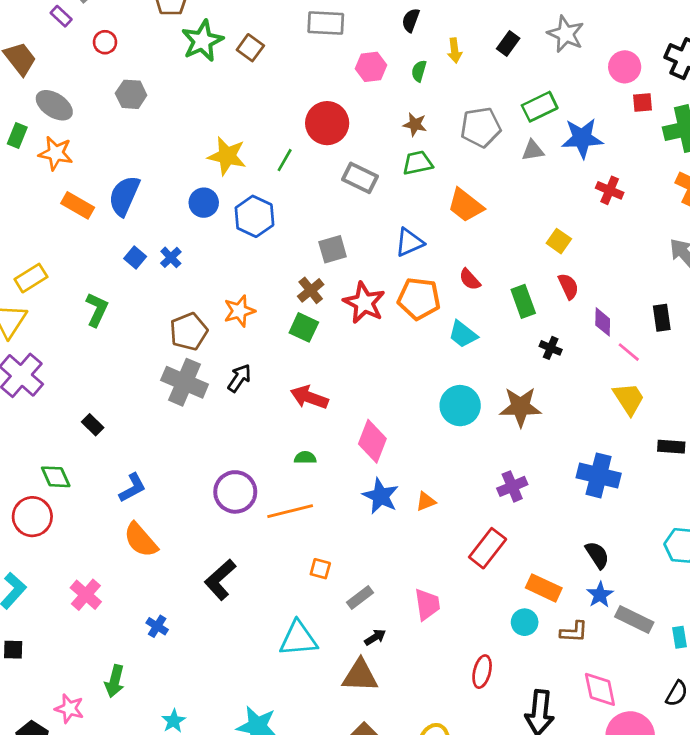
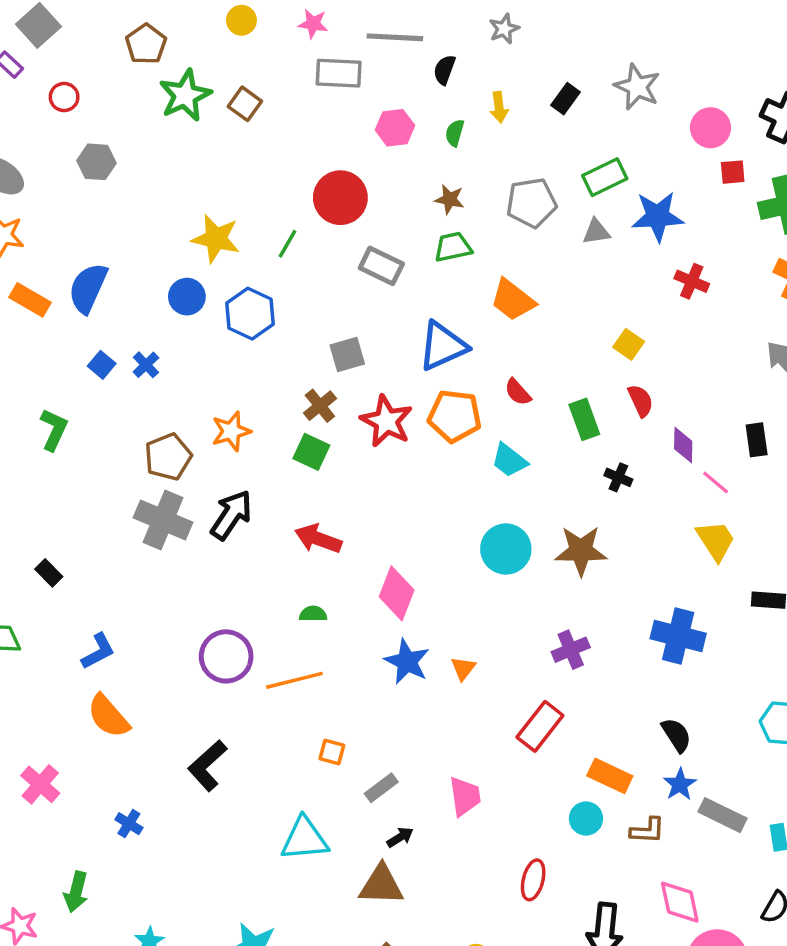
blue triangle: (409, 242) -> (443, 346), size x1.4
black arrow: (239, 378) -> (231, 515), size x1.4
orange triangle: (426, 502) -> (463, 668), turned -30

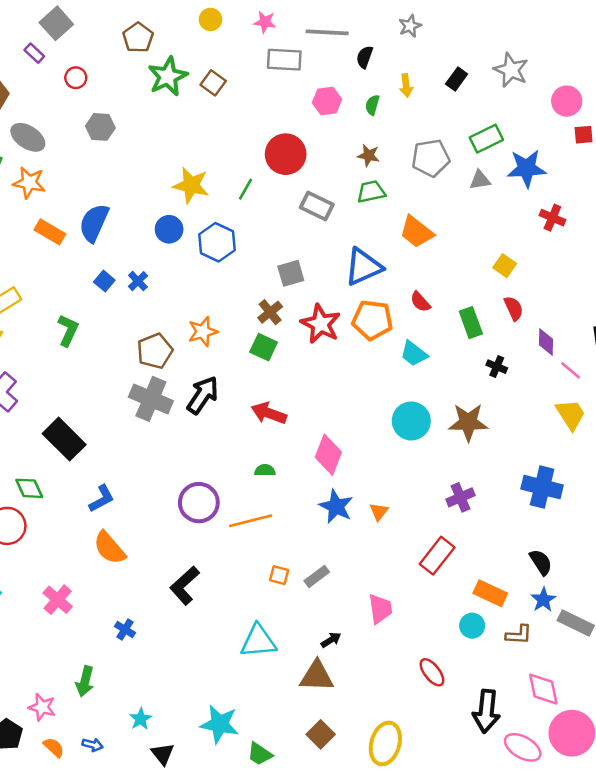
black rectangle: (49, 573) -> (64, 439), size x2.0
gray rectangle: (381, 788) -> (317, 576), moved
red ellipse: (533, 880) -> (432, 672), turned -52

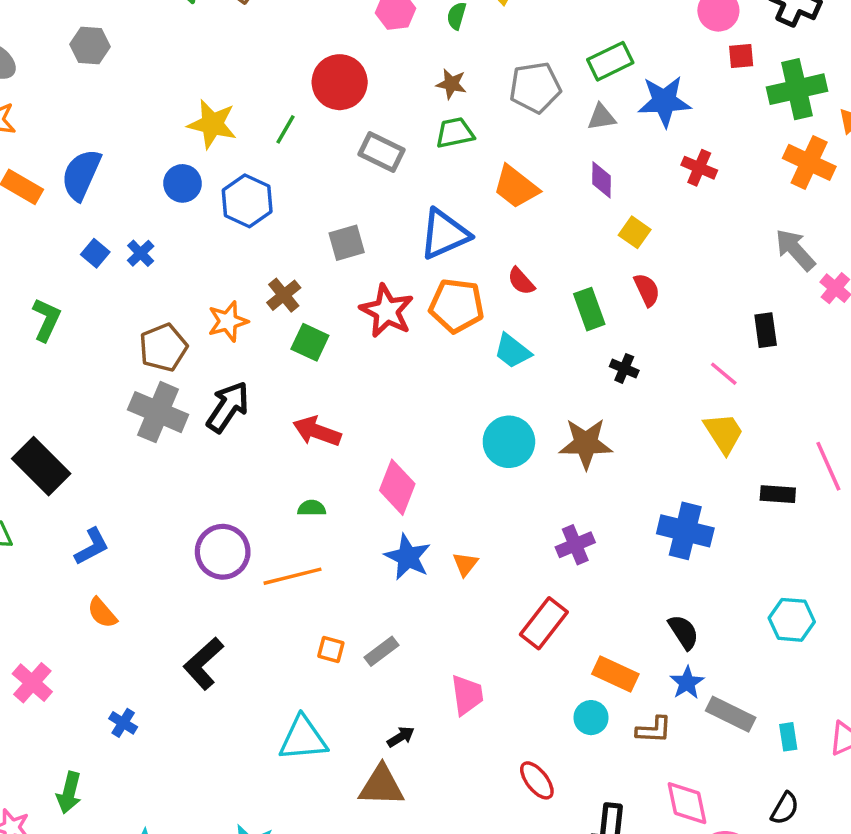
brown cross: (270, 312) -> (284, 295), moved
purple diamond: (546, 342) -> (601, 180), moved
orange semicircle: (109, 548) -> (102, 613), size x0.7

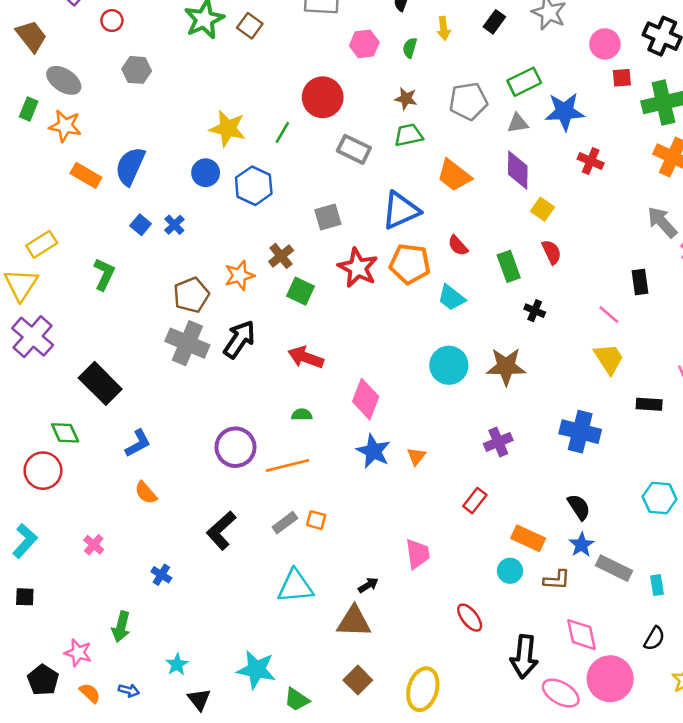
purple diamond: (601, 180) -> (518, 170), size x1.4
red rectangle: (544, 623) -> (475, 501), size x0.7
gray rectangle: (382, 651) -> (285, 523), moved
pink cross: (32, 683) -> (94, 545), size x0.7

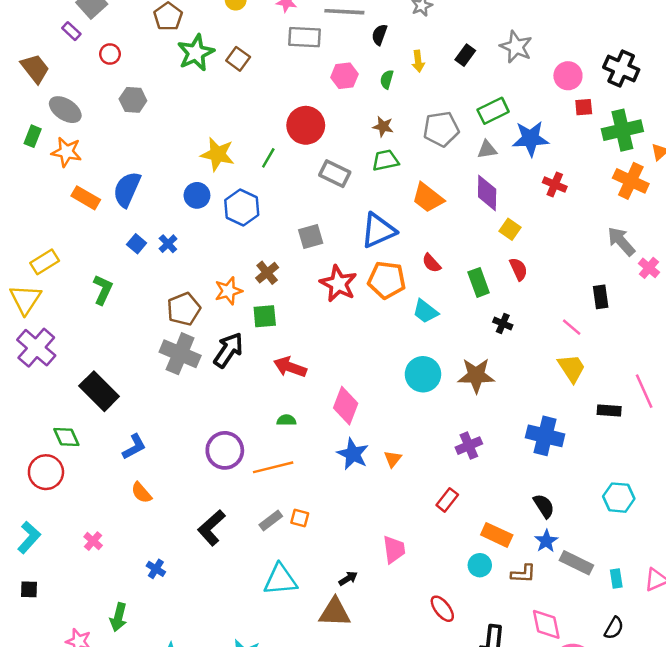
green square: (301, 291) -> (265, 316), moved, turned -30

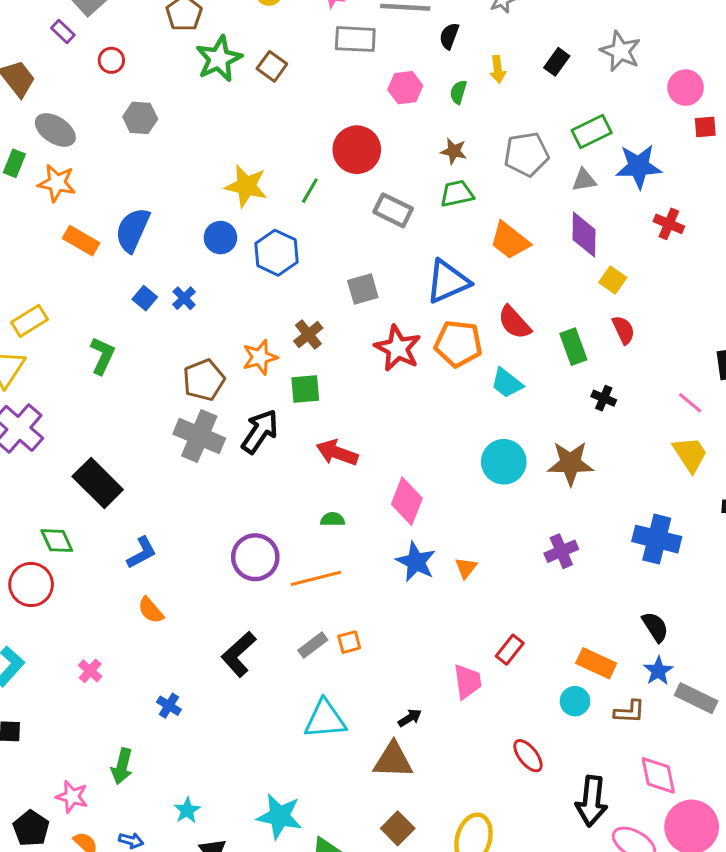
red semicircle: (431, 263) -> (514, 322), size x1.4
red rectangle: (447, 500) -> (510, 650), moved
orange square: (300, 518) -> (349, 642), turned -30

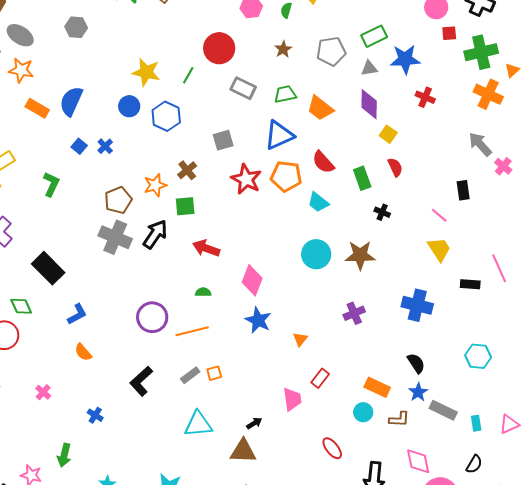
brown star: (454, 151) -> (283, 49), turned 30
green trapezoid: (457, 194) -> (285, 94), moved
orange triangle: (466, 568) -> (300, 339), moved

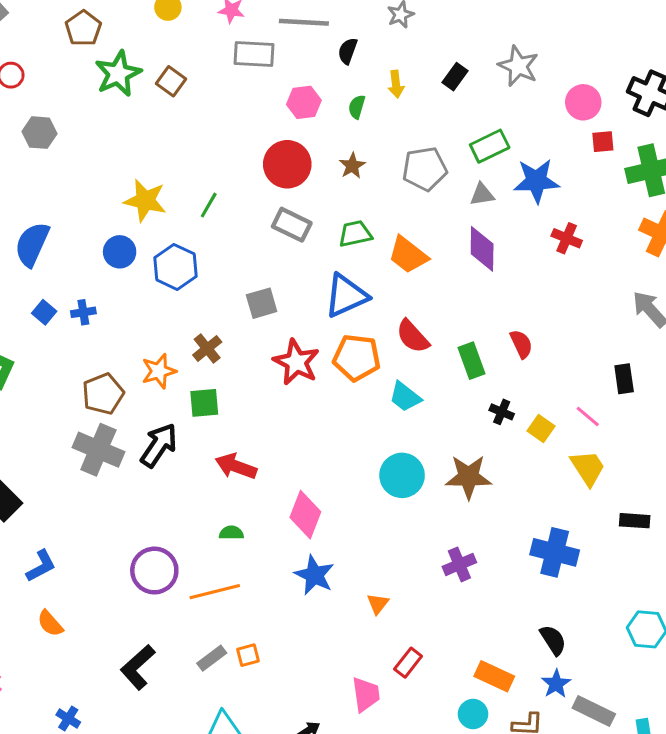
red circle: (219, 48) -> (287, 164), moved
yellow square: (388, 134) -> (541, 429), moved
blue cross: (105, 146) -> (83, 312), turned 35

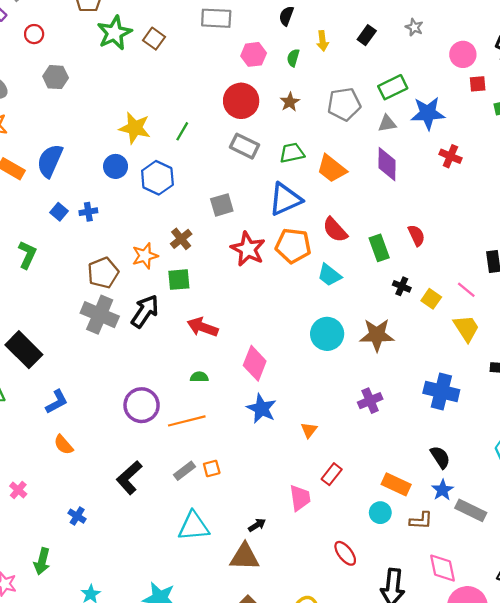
gray star: (518, 66) -> (414, 27), size x0.6

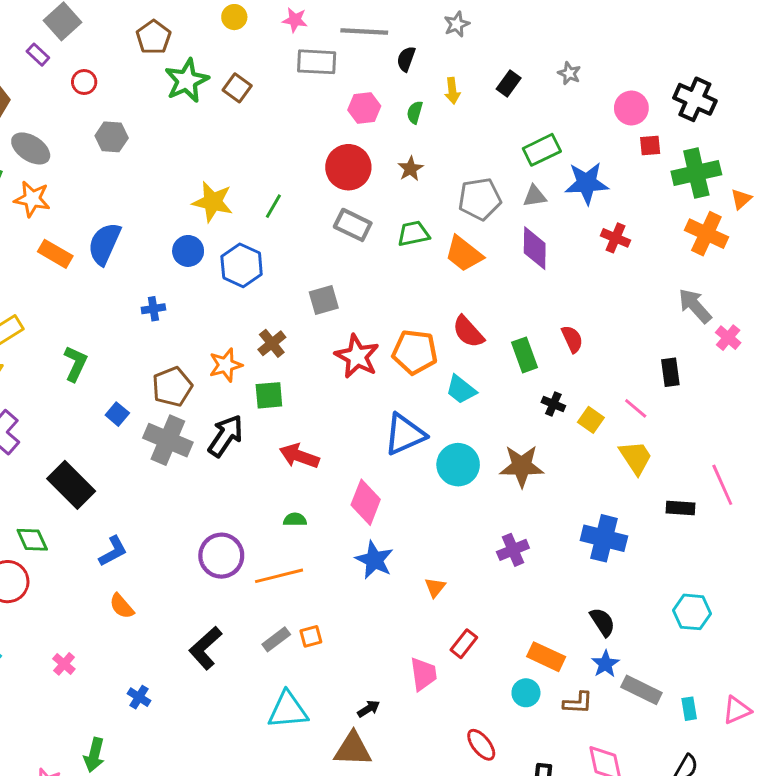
gray pentagon: (344, 104) -> (480, 199), moved
blue triangle: (285, 199) -> (405, 434), moved
blue square: (59, 212) -> (117, 414), moved

